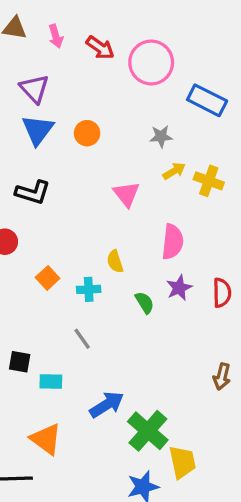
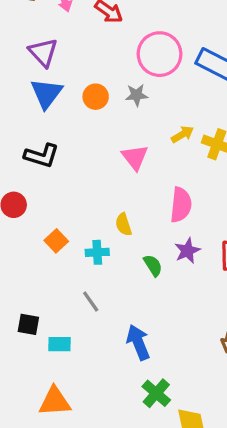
pink circle: (151, 62) -> (160, 54), moved
gray star: (161, 136) -> (137, 95), moved
blue arrow: (107, 405) -> (138, 342), moved, turned -80
green cross: (148, 431) -> (156, 393), size x0.7
orange triangle: (46, 439) -> (55, 401), turned -40

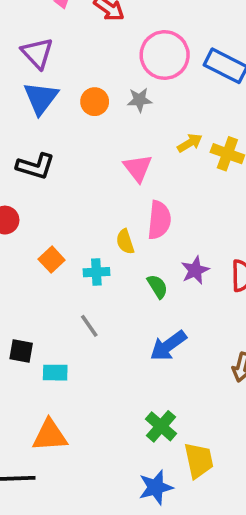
pink semicircle: (181, 205) -> (159, 220), moved
blue arrow: (138, 342) -> (168, 346), moved, turned -104

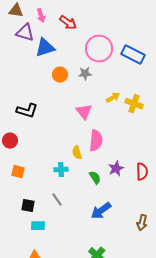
purple triangle: (37, 53) -> (25, 33), moved, turned -30
blue triangle: (41, 98) -> (45, 48), moved, turned 35
orange square: (52, 260) -> (18, 172), moved, turned -32
black square: (21, 351) -> (28, 206), moved

